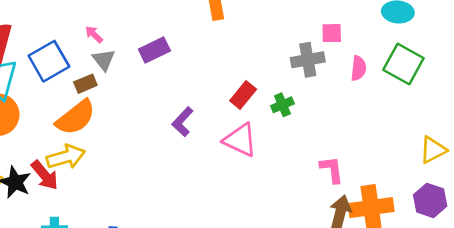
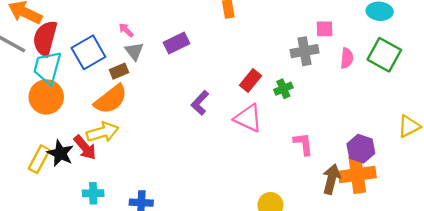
pink L-shape: (332, 170) -> (303, 144), moved
purple hexagon: (430, 200) -> (361, 149), moved

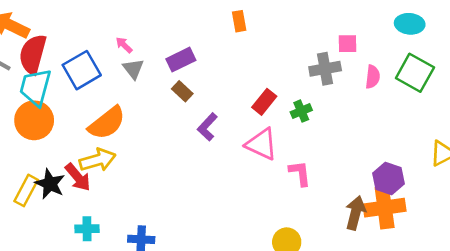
brown rectangle: (119, 71) -> (182, 91), moved, turned 66
pink L-shape: (303, 144) -> (300, 173), moved

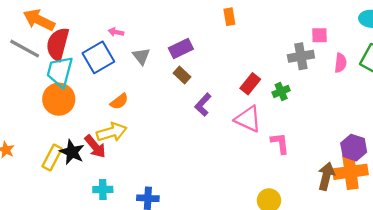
pink arrow: (124, 45) -> (116, 32), moved, turned -32
orange semicircle: (107, 123) -> (119, 101), size x0.6

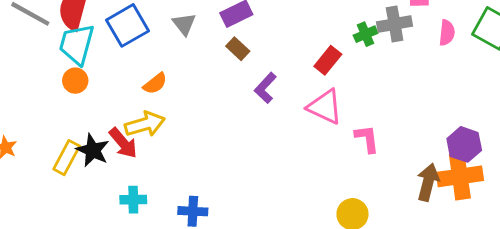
green cross: (281, 91) -> (366, 34), moved
orange circle: (59, 99) -> (75, 81), size x0.6

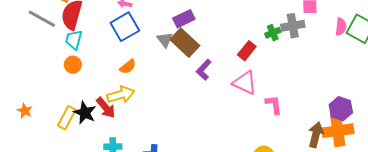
gray triangle: (184, 24) -> (165, 40), moved
blue square: (128, 25) -> (125, 27), moved
pink semicircle: (447, 33) -> (341, 27), moved
cyan trapezoid: (77, 44) -> (74, 40), size x0.7
brown rectangle: (238, 49) -> (185, 43), size x1.8

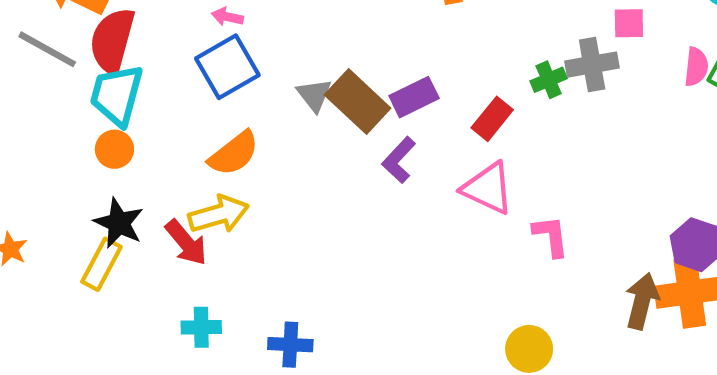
purple rectangle: (184, 19) -> (414, 97), moved
cyan trapezoid: (74, 40) -> (117, 95), size x1.4
orange semicircle: (128, 67) -> (234, 154), size x1.4
black star: (85, 113) -> (119, 223), moved

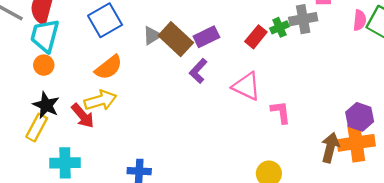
gray triangle: (314, 95) -> (152, 36), turned 36
red rectangle: (492, 119) -> (256, 37), moved
cyan cross: (201, 327) -> (65, 163), moved, size x1.4

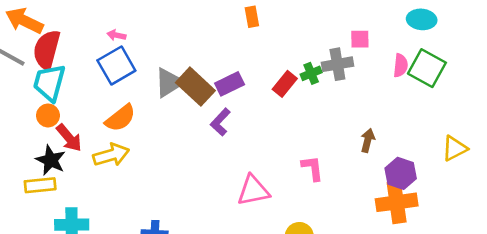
gray triangle: (152, 36) -> (169, 83), size x1.4
pink triangle: (247, 86) -> (253, 190), moved, turned -36
red arrow: (83, 116) -> (69, 138), moved
yellow rectangle: (37, 128) -> (40, 185), turned 56
brown arrow: (330, 148) -> (368, 140), moved, size x0.7

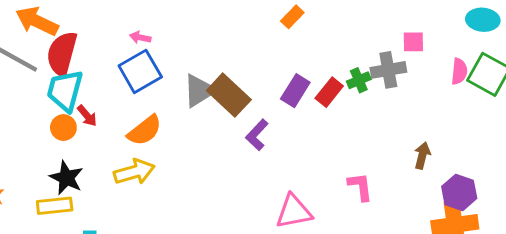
orange rectangle: (252, 17) -> (292, 17), turned 54
purple rectangle: (230, 84) -> (295, 91), moved, turned -32
red arrow: (69, 138) -> (87, 116), moved, size x0.7

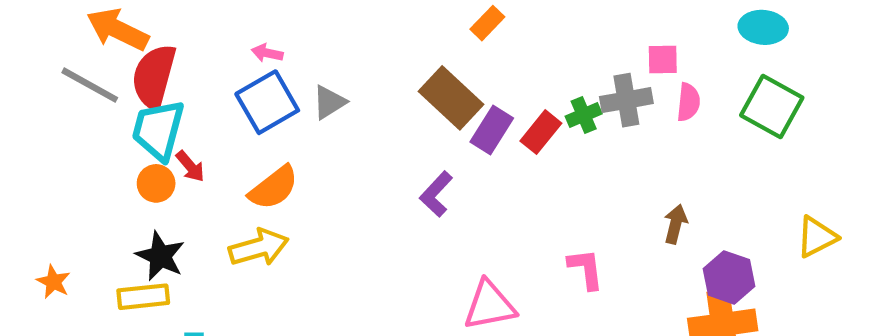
pink semicircle: (459, 71) -> (688, 102), moved
gray triangle: (199, 91) -> (329, 102), moved, size x0.7
brown rectangle: (229, 95) -> (451, 98), moved

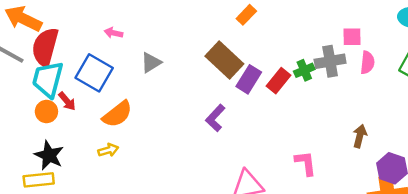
blue square: (267, 102) -> (94, 73), moved, turned -30
yellow arrow: (259, 248) -> (108, 150), size x0.6

